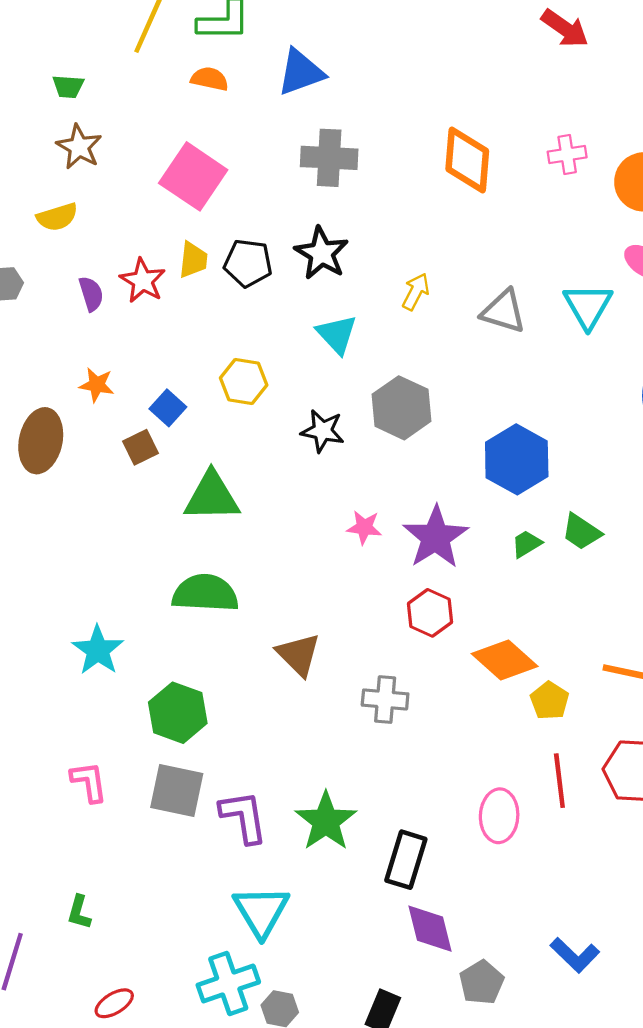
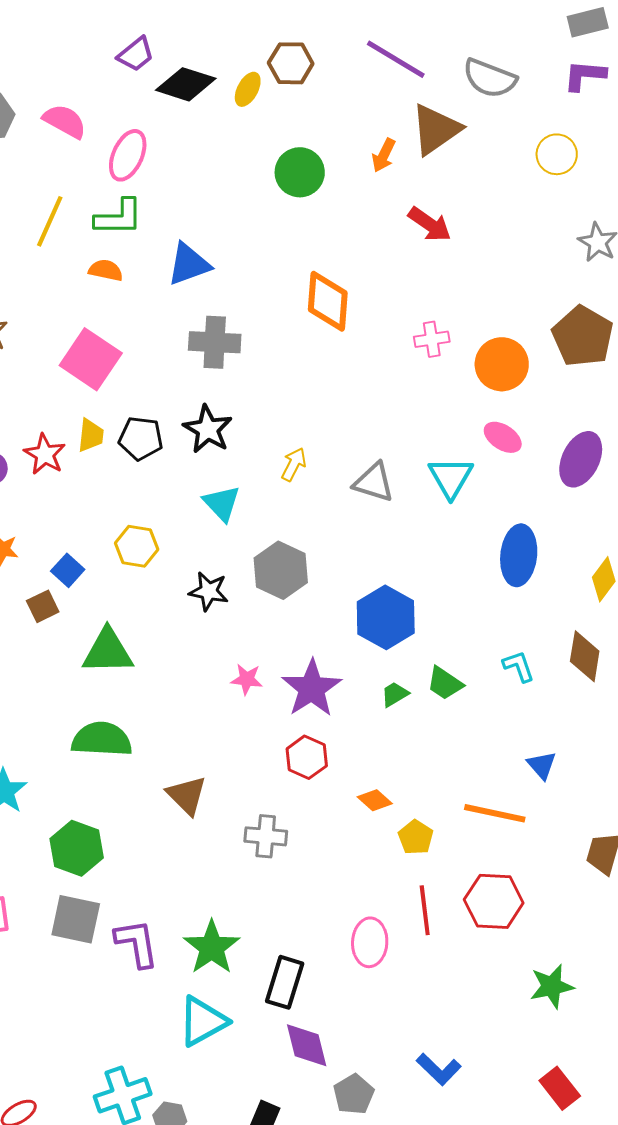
orange diamond: (467, 160) -> (328, 301), moved
orange diamond: (505, 660) -> (375, 800), size x0.6
cyan triangle: (261, 911) -> (203, 1021), moved, turned 32

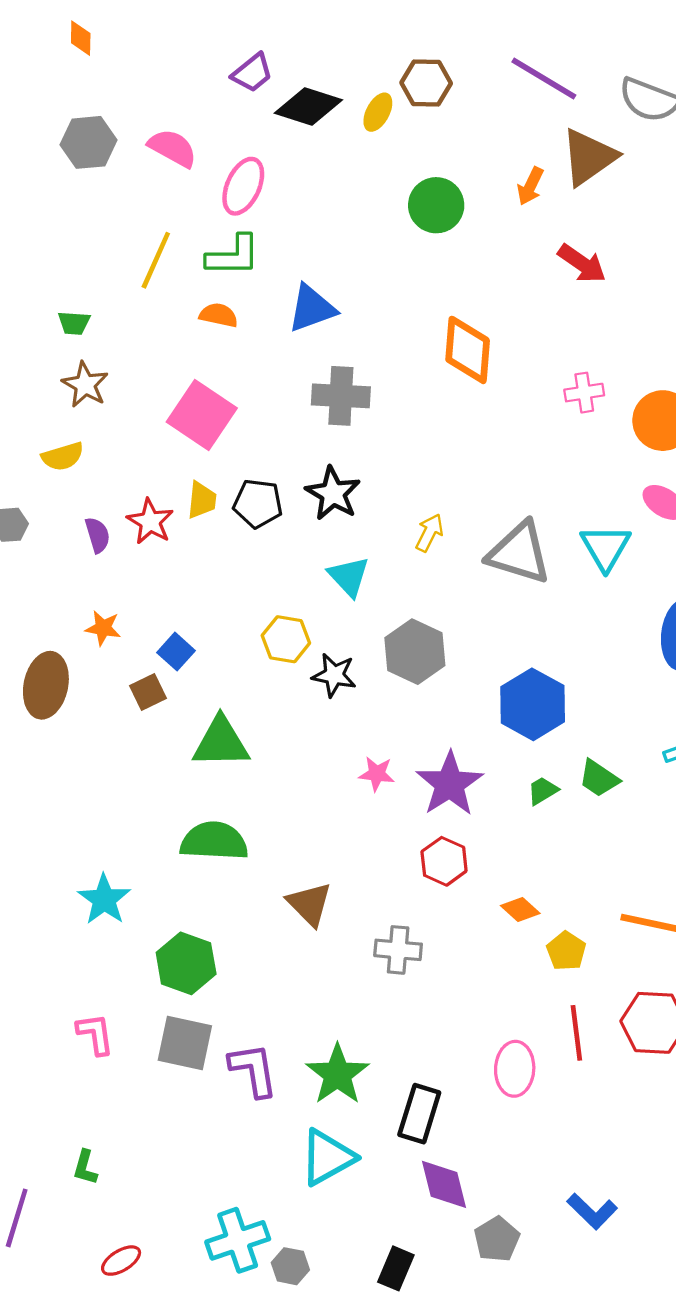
gray triangle: (374, 482) -> (519, 553), size x1.4
yellow hexagon: (137, 546) -> (286, 639), moved

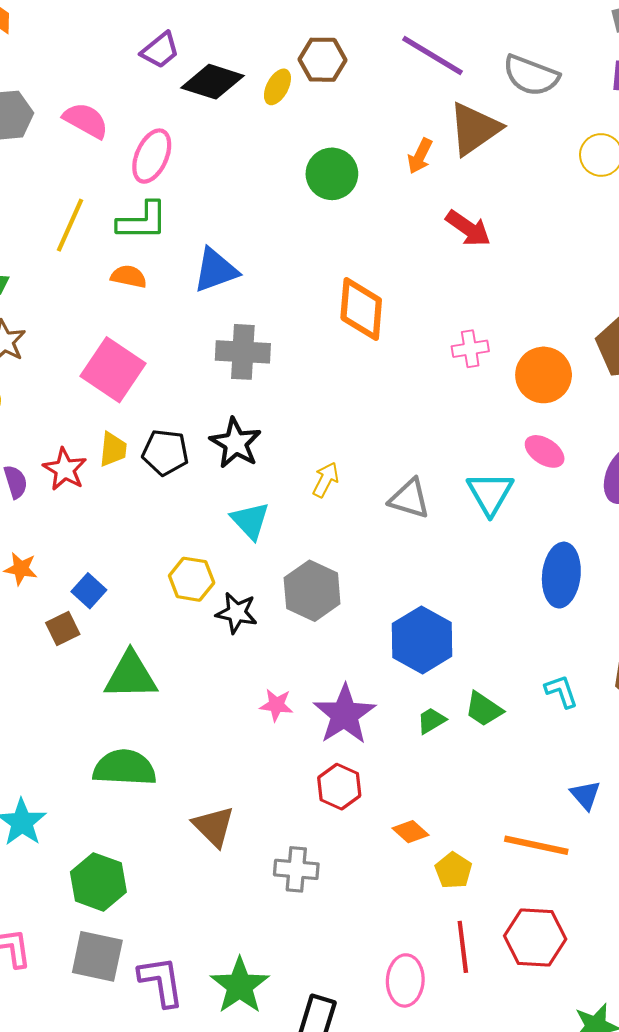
gray triangle: (519, 553) -> (409, 499), size x0.7

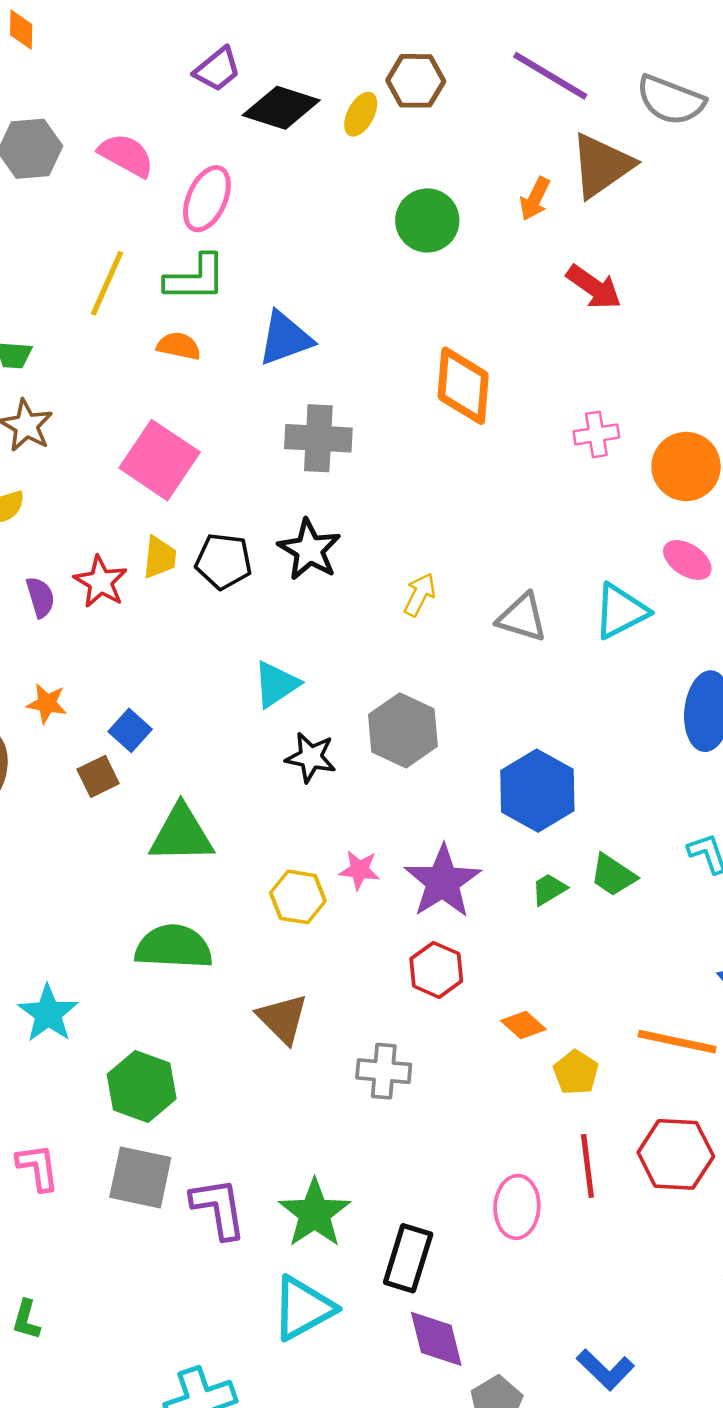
cyan triangle: (490, 493) -> (621, 611), turned 33
cyan triangle: (250, 521) -> (276, 684), moved, turned 39
yellow hexagon: (192, 579) -> (298, 897), moved

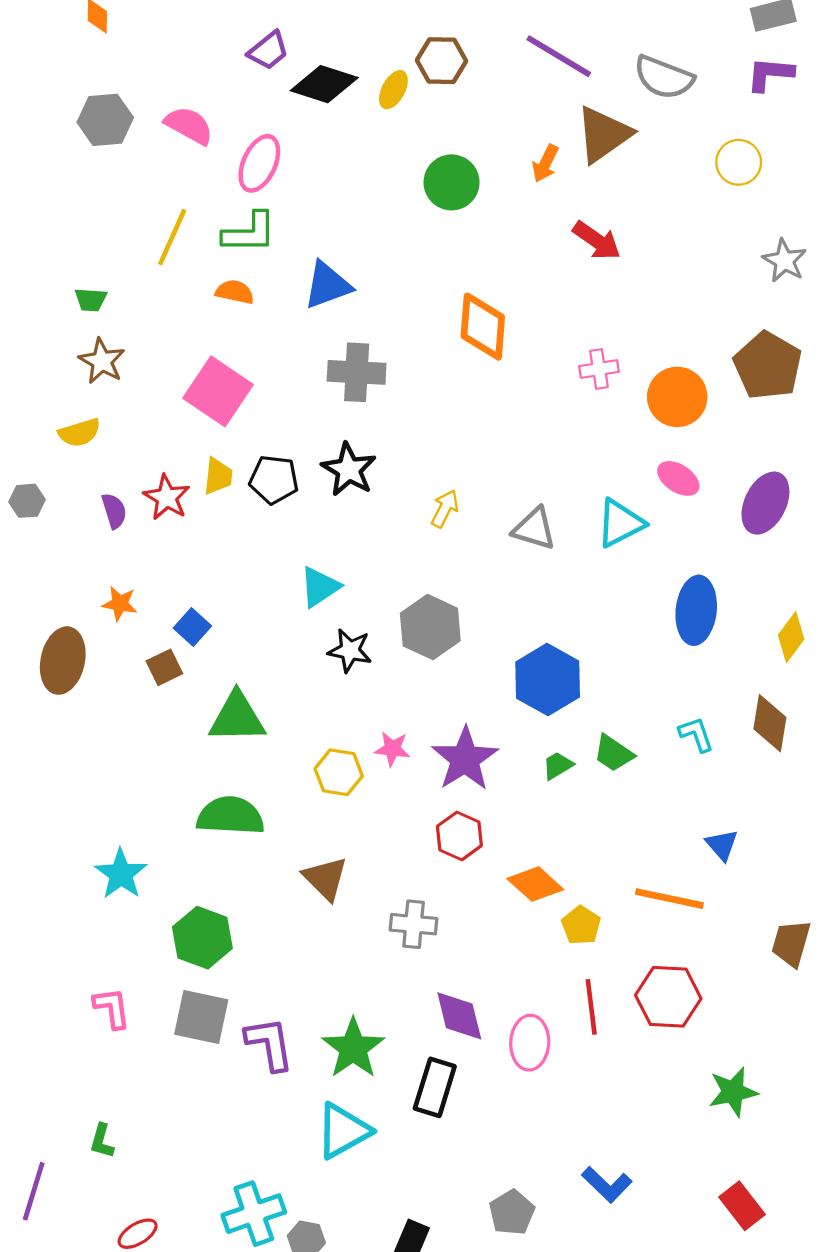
orange diamond: (523, 1025) -> (535, 884), size x1.4
purple diamond: (436, 1339) -> (459, 1016), moved

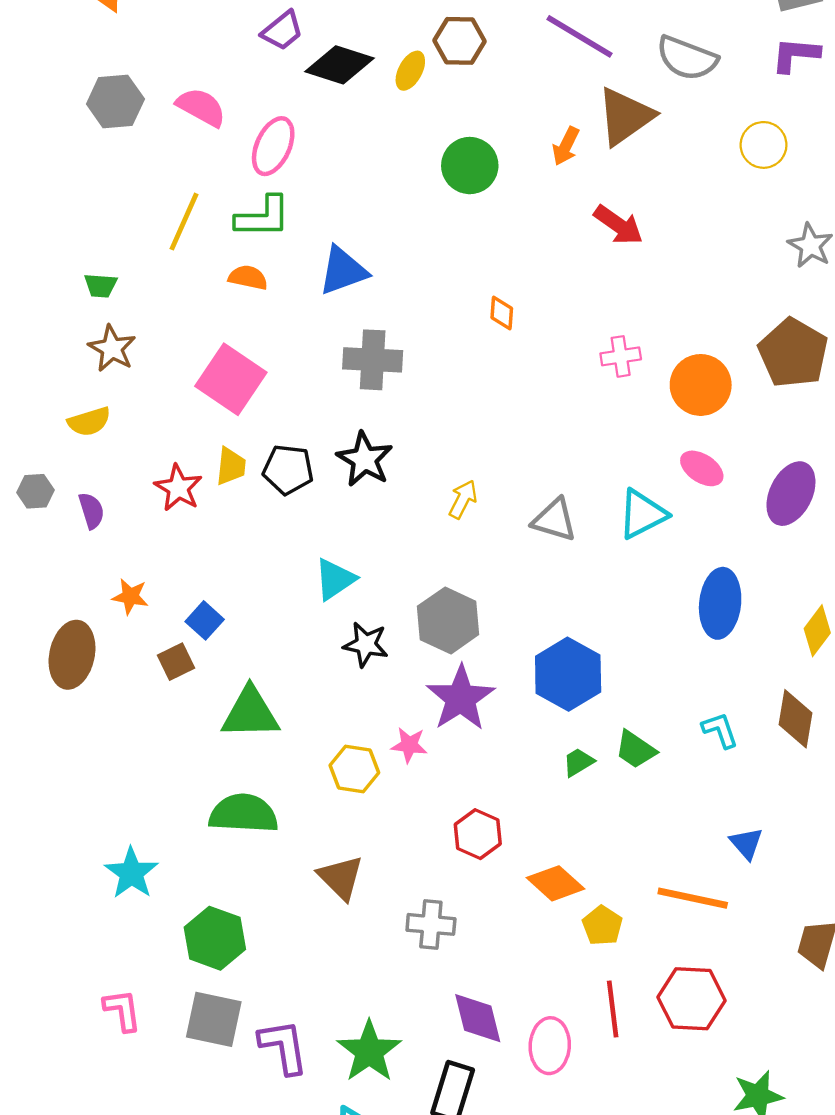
orange diamond: (483, 327) -> (502, 313), size x0.5
purple semicircle: (114, 511) -> (91, 511), moved
purple star: (465, 759) -> (461, 698), moved

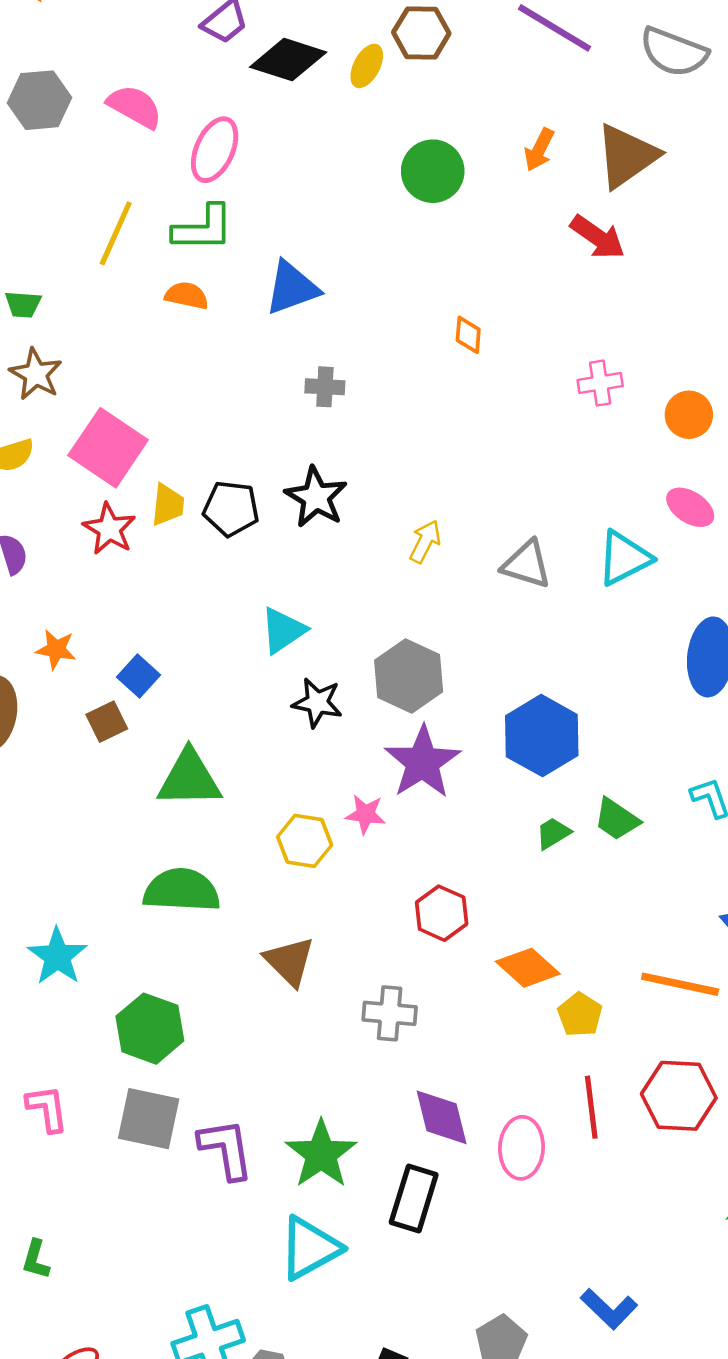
brown triangle: (625, 116) -> (627, 156), moved
gray cross: (373, 360) -> (325, 387), size x0.6
pink square: (231, 379) -> (108, 448), moved
orange circle: (701, 385) -> (689, 415), size x0.7

